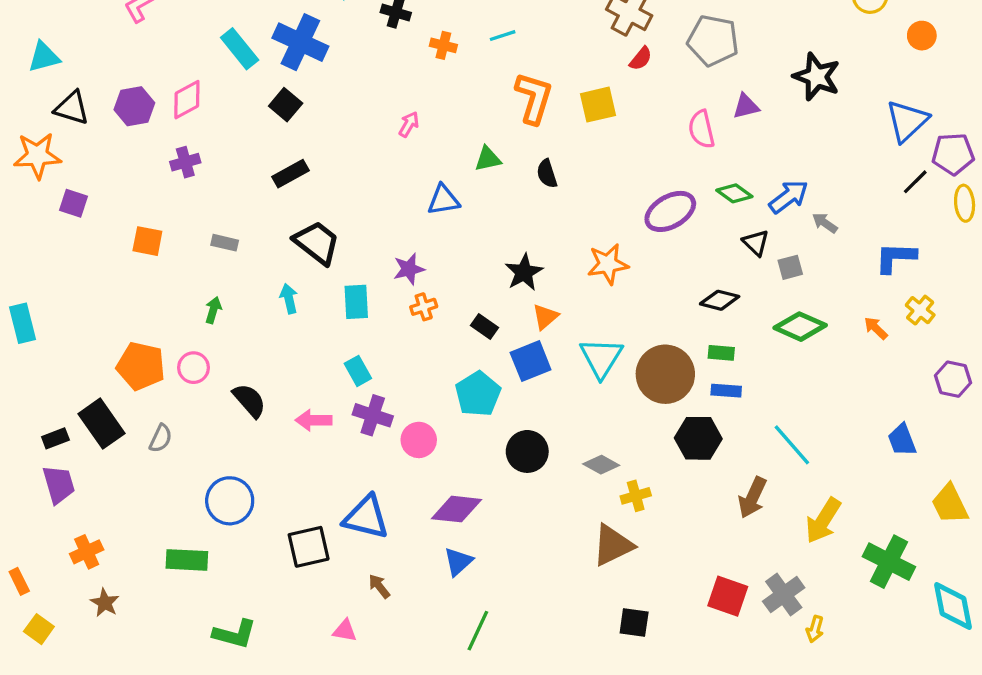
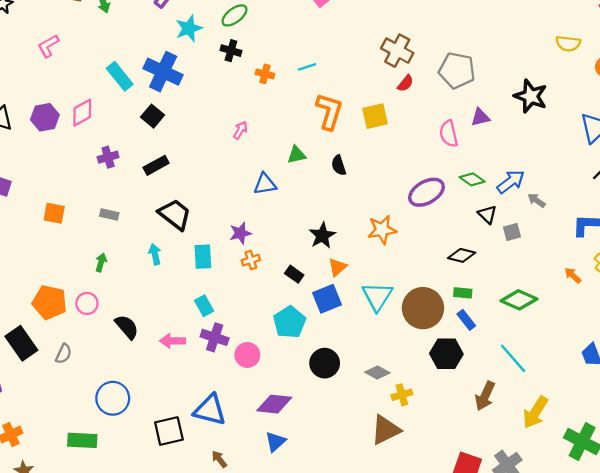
purple cross: (185, 162) -> (108, 157), moved
green diamond: (800, 327) -> (519, 300), moved
blue rectangle: (726, 391) -> (466, 320), turned 48

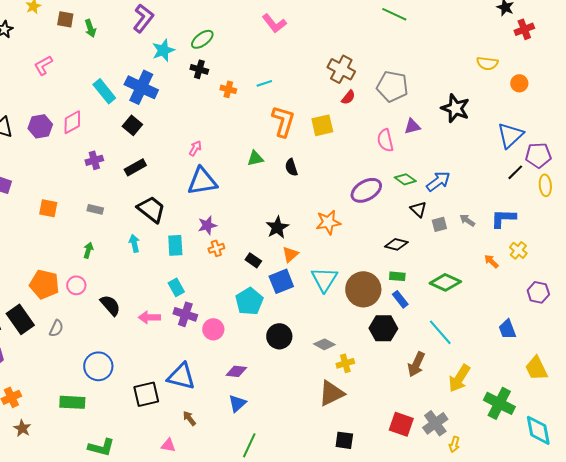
pink arrow: (240, 130) -> (195, 148), moved
blue triangle: (265, 184) -> (202, 181), moved, size x1.5
gray arrow: (537, 200) -> (467, 220), moved
purple diamond: (274, 404) -> (236, 371), size x0.7

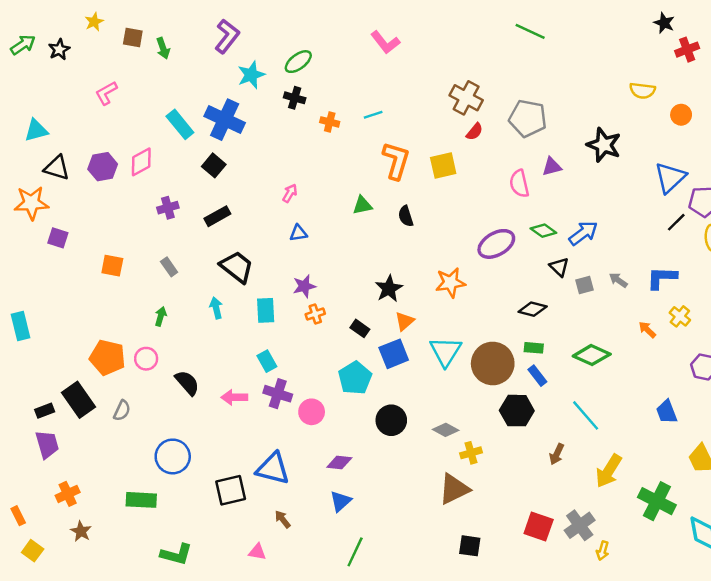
blue triangle: (202, 181) -> (298, 233), size x0.5
gray rectangle: (95, 209) -> (169, 267), turned 42
brown arrow: (416, 364) -> (557, 454), size x0.7

